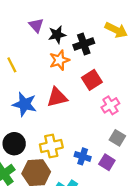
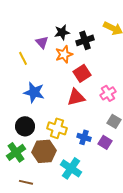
purple triangle: (36, 25) -> (42, 42), moved
red square: (92, 80) -> (82, 73), moved
red triangle: (57, 97) -> (76, 97), moved
yellow cross: (51, 146) -> (57, 128), turned 30

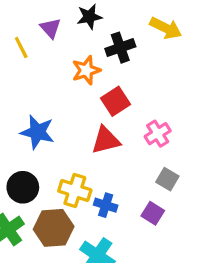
black star: (62, 32) -> (89, 17), moved
purple triangle: (42, 42) -> (50, 28), moved
yellow line: (23, 58) -> (21, 48), moved
blue cross: (84, 137) -> (106, 205), moved

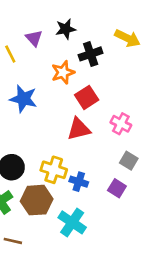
blue star: (37, 132) -> (23, 99), moved
pink cross: (158, 134) -> (121, 124), turned -30

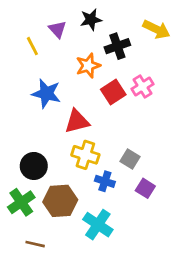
pink cross: (121, 124) -> (143, 87), moved, turned 30
red triangle: (79, 129) -> (77, 121), moved
gray square: (129, 161) -> (130, 159), moved
yellow cross: (54, 170) -> (85, 155), moved

